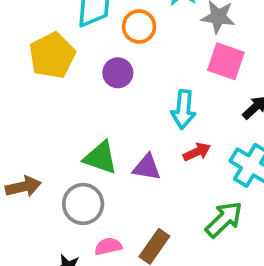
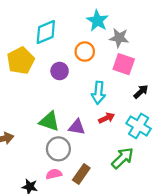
orange circle: (139, 26) -> (85, 52), moved
gray circle: (83, 204) -> (58, 149), moved

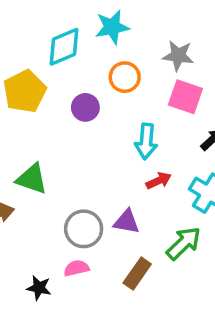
cyan star: (97, 21) -> (112, 27), moved, turned 30
green triangle: (49, 121) -> (32, 179), moved
purple triangle: (77, 127) -> (126, 222), moved
brown rectangle: (81, 174) -> (137, 274), moved

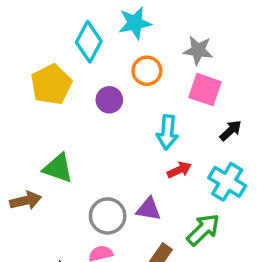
cyan diamond: (64, 47) -> (89, 42), turned -39

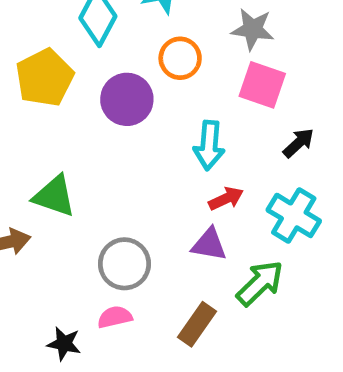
purple circle: (109, 100) -> (127, 99), size x1.4
purple triangle: (149, 209) -> (209, 244), moved

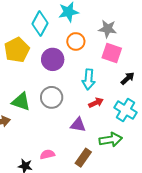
purple triangle: (209, 244) -> (78, 125), moved
gray circle: (124, 264) -> (52, 97), moved
green arrow: (260, 283) -> (111, 140), turned 35

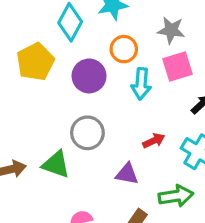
pink square: (112, 53) -> (177, 66), turned -36
cyan arrow: (89, 79) -> (141, 84), moved
green triangle: (21, 102) -> (56, 164), moved

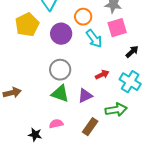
cyan arrow: (141, 84) -> (94, 39), turned -42
green triangle: (56, 164) -> (60, 94), moved
purple triangle: (127, 174) -> (85, 96), turned -35

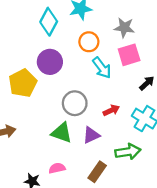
yellow pentagon: (27, 25) -> (23, 83), moved
purple circle: (61, 34) -> (50, 62), moved
gray circle: (60, 70) -> (75, 103), moved

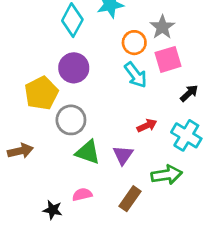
gray star: (124, 28) -> (162, 27), turned 30
orange circle: (89, 42) -> (134, 43), moved
gray circle: (75, 103) -> (71, 120), moved
purple triangle: (91, 135) -> (123, 155), turned -30

